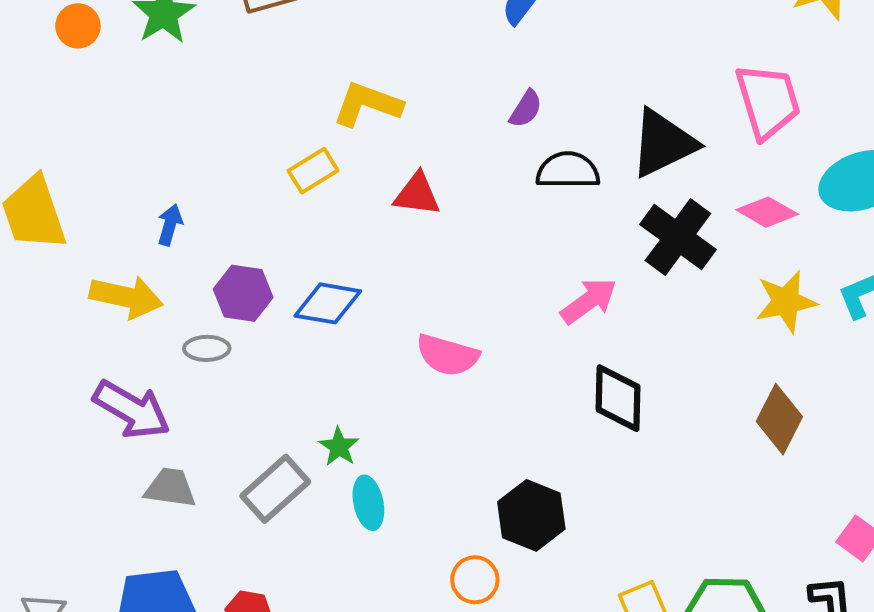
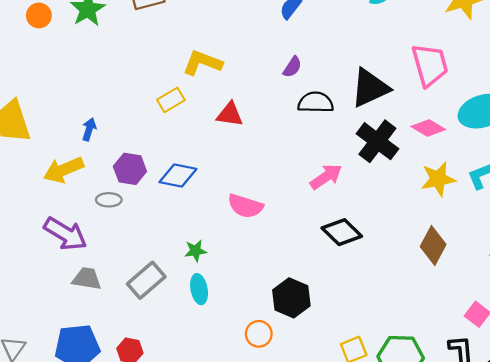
yellow arrow: (126, 297) -> (64, 170), turned 144
black diamond: (618, 398) -> (342, 232), turned -48
green star: (339, 447) -> (195, 251), moved, turned 30

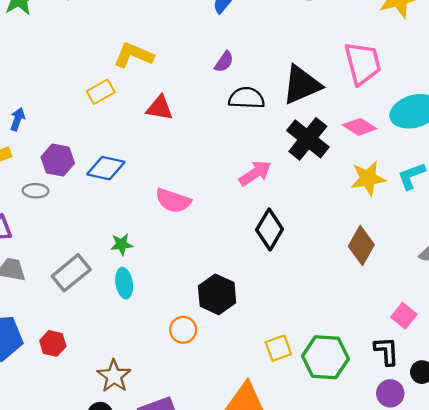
black diamond: (342, 232) -> (270, 229), turned 75

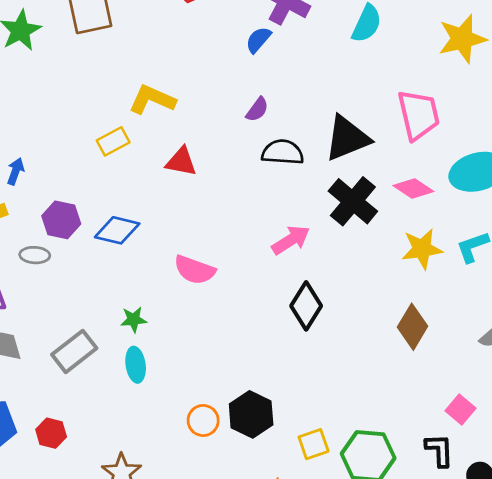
black hexagon: (217, 294) -> (251, 414), moved

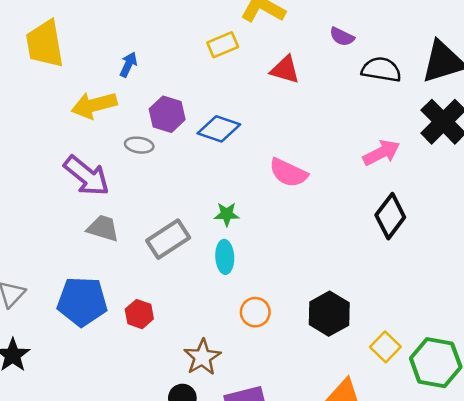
purple semicircle: (257, 109) -> (342, 37), moved, turned 75
orange circle: (203, 420) -> (255, 312), moved
yellow square: (314, 444) -> (385, 347), turned -32

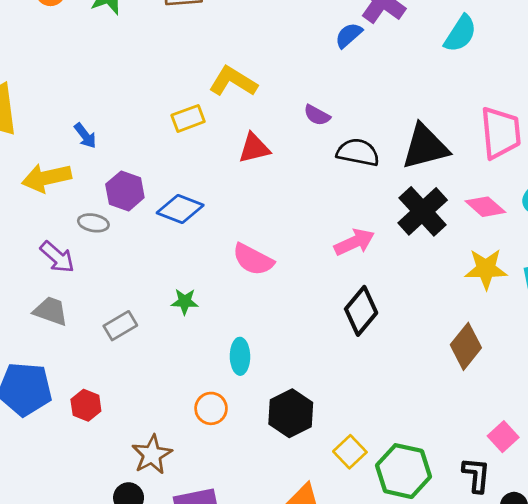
blue arrow: (128, 65) -> (85, 136), turned 115
red triangle: (285, 70) -> (254, 148), turned -32
purple arrow: (87, 176) -> (57, 257), moved, size x0.7
gray rectangle: (168, 239) -> (120, 326), size x0.7
cyan ellipse: (225, 257) -> (240, 356), moved

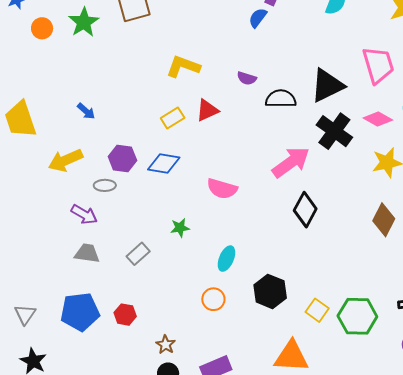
yellow rectangle: (188, 118) -> (173, 118), moved
blue arrow: (85, 136) -> (86, 111), moved
pink arrow: (354, 242) -> (291, 162), size x1.4
cyan ellipse: (240, 356) -> (226, 259), turned 35
brown star: (152, 455) -> (166, 345), moved, size x0.7

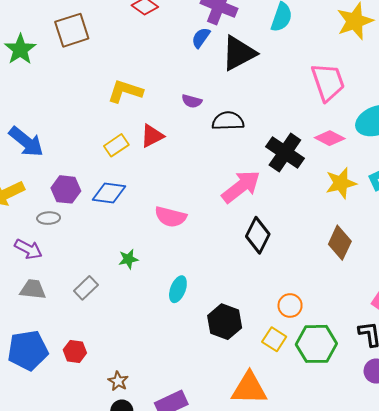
black triangle: (327, 85) -> (239, 53), moved
blue arrow: (86, 111) -> (26, 142), size x1.8
orange circle: (213, 299) -> (290, 305), moved

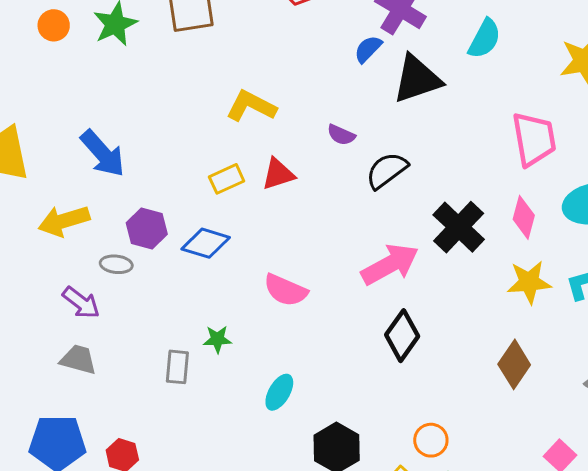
black semicircle: (228, 121) -> (387, 170), turned -44
pink diamond: (330, 138) -> (524, 217), turned 68
gray rectangle: (86, 288) -> (177, 367), moved, turned -50

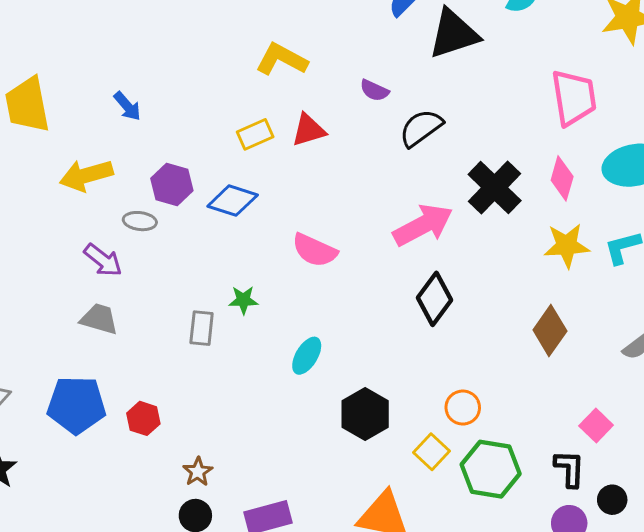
blue arrow: (103, 153) -> (127, 106), size x0.6

